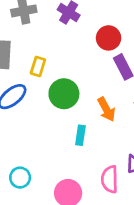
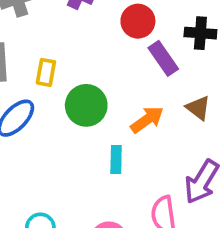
orange arrow: (106, 109) -> (147, 120), turned -90

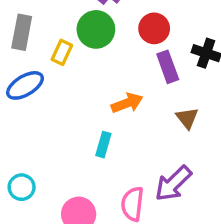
green circle: (86, 105) -> (96, 29), moved
orange arrow: (147, 120) -> (127, 103), moved

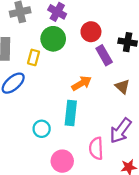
cyan rectangle: (103, 145) -> (71, 113), size x1.5
cyan circle: (22, 187) -> (42, 129), moved

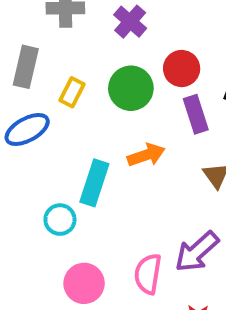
green circle: (53, 39) -> (131, 88), moved
cyan rectangle: (71, 113) -> (94, 183), moved

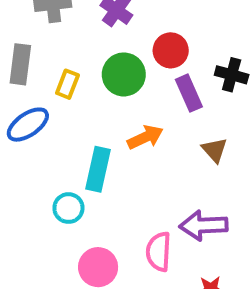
purple arrow: (197, 252) -> (204, 225), turned 45

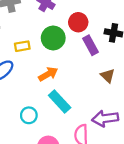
yellow rectangle: (67, 84) -> (22, 46), turned 64
orange arrow: (145, 137) -> (48, 74), moved
cyan rectangle: (98, 169) -> (60, 102), moved, turned -50

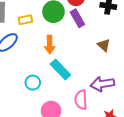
purple rectangle: (91, 45) -> (77, 18), moved
orange arrow: (48, 74) -> (50, 45), turned 120

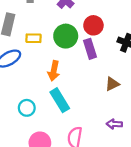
brown triangle: (104, 45) -> (112, 84), turned 40
purple arrow: (102, 84) -> (114, 124), moved, size x0.6

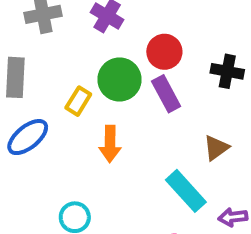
yellow rectangle: (33, 38) -> (78, 101), moved, turned -49
cyan rectangle: (60, 100) -> (186, 191), moved

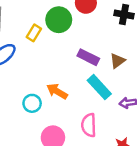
purple rectangle: (166, 94) -> (88, 57), moved, turned -35
orange arrow: (110, 144) -> (57, 91), moved, turned 120

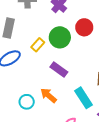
purple rectangle: (88, 57) -> (59, 70), moved

